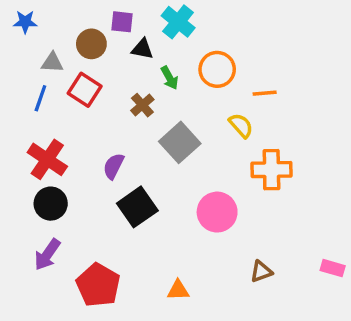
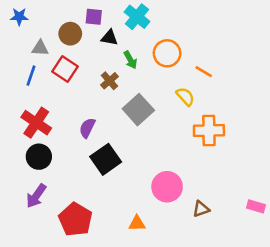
orange line: (265, 93) -> (204, 72), turned 36
pink circle: (217, 212) -> (167, 187), moved

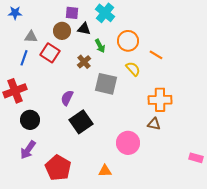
brown circle: (70, 34) -> (62, 31), moved
yellow semicircle: (185, 96) -> (133, 69), moved
gray square: (138, 110) -> (106, 84), turned -35
red cross: (36, 123) -> (15, 91), moved, turned 35
brown triangle: (201, 209) -> (154, 124), moved, turned 32

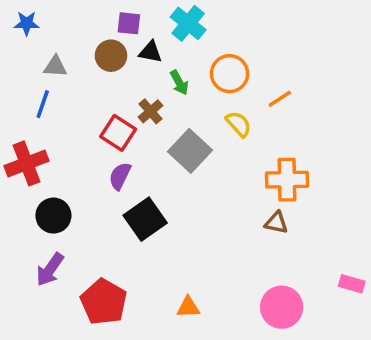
red square: (50, 53) -> (118, 133), moved
orange line: (156, 55) -> (280, 99), turned -64
gray square: (106, 84) -> (190, 151), turned 30
pink circle: (128, 143) -> (282, 307), moved

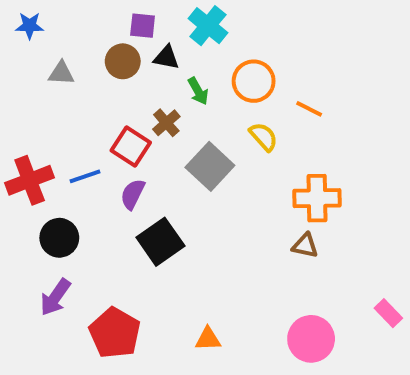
orange line: (280, 99) -> (309, 109), turned 60
blue line: (43, 104) -> (85, 176), moved, turned 52
pink rectangle: (352, 284) -> (388, 313), turned 30

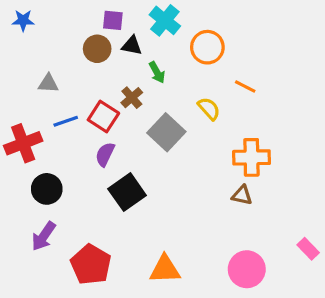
gray triangle: (61, 73) -> (48, 83), moved
orange circle: (254, 81) -> (207, 47), moved
blue line: (85, 176) -> (66, 121), moved
orange triangle: (208, 339) -> (165, 269), size x1.5

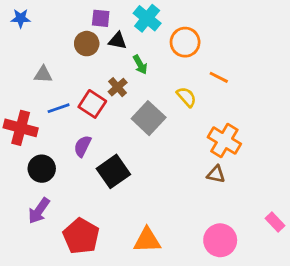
red cross: (23, 143) -> (21, 128), turned 36
purple semicircle: (105, 154) -> (82, 146), moved
orange cross: (251, 157) -> (224, 141), turned 32

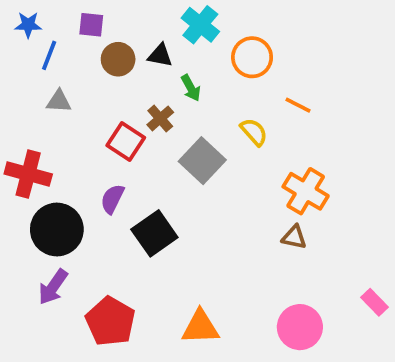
purple square: (101, 18) -> (91, 25), moved
blue line: (59, 108) -> (49, 55), moved, turned -50
black circle: (42, 169) -> (57, 230), size x1.4

